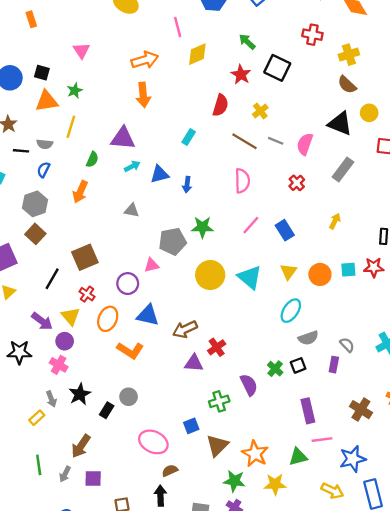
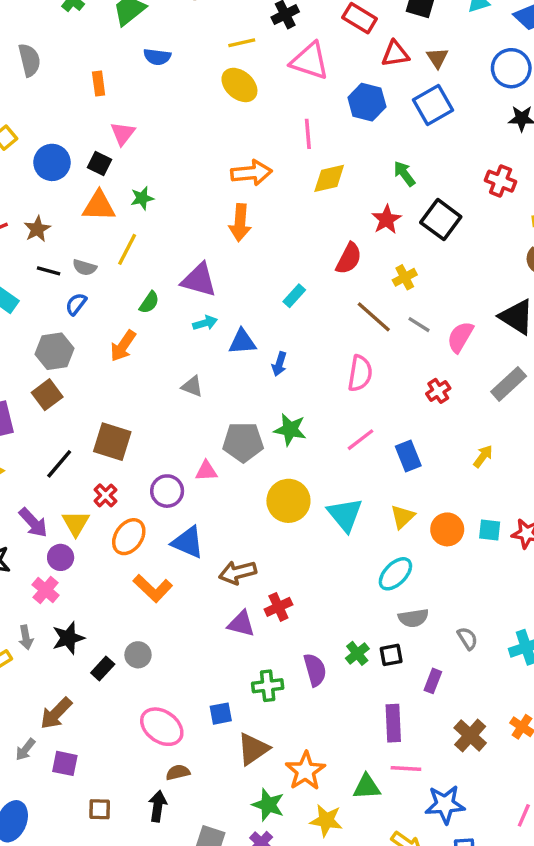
pink triangle: (81, 51) -> (123, 133), moved
brown square: (85, 257) -> (112, 442), turned 30
purple rectangle: (334, 365) -> (433, 681), moved

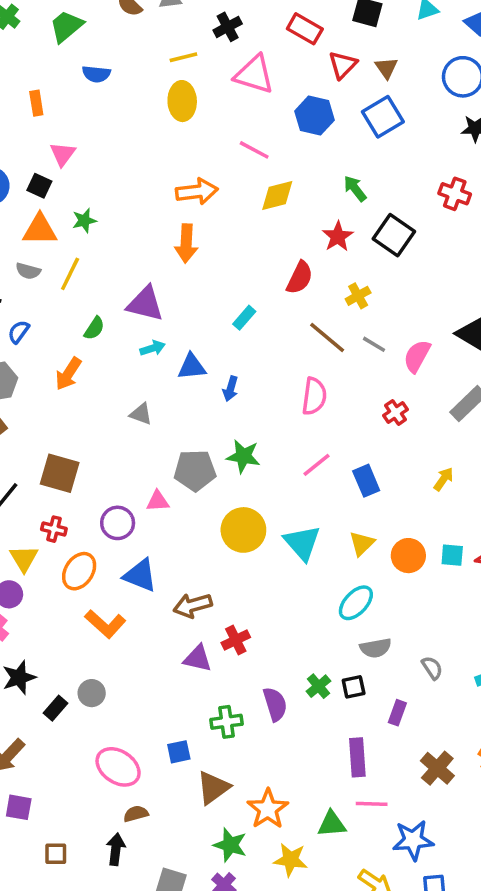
red triangle: (395, 54) -> (343, 65), turned -36
yellow ellipse: (239, 85) -> (182, 101), turned 48
pink line: (308, 134) -> (254, 150), turned -56
gray semicircle: (85, 267) -> (28, 271), moved
red cross: (105, 495) -> (54, 529), turned -30

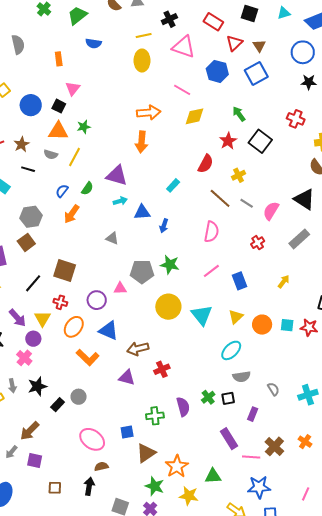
blue semicircle: (19, 332) -> (62, 191), moved
purple triangle: (198, 658) -> (127, 378), moved
purple rectangle: (357, 757) -> (229, 439), turned -30
pink line: (372, 804) -> (251, 457), moved

